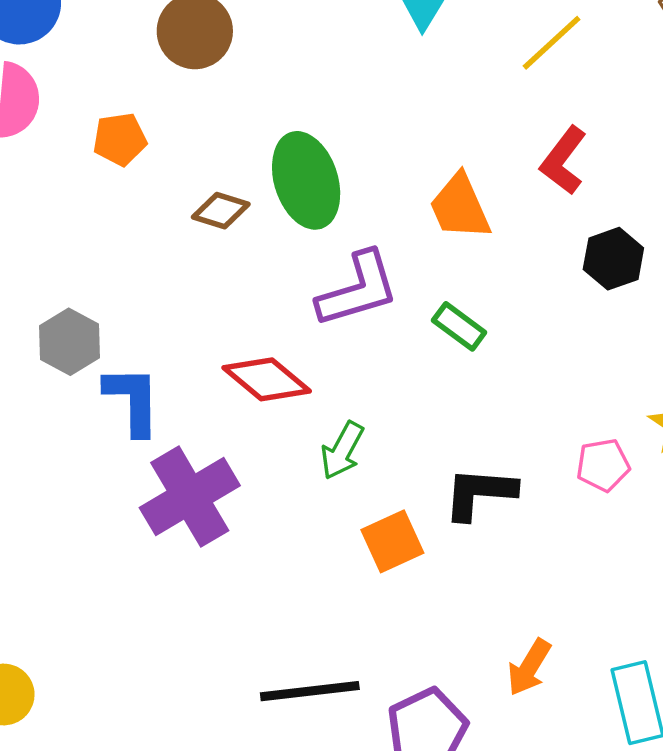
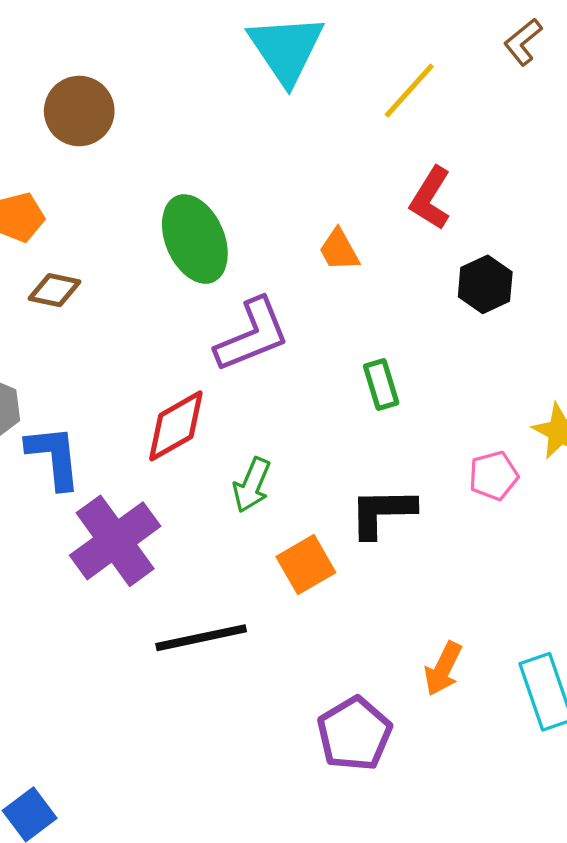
orange trapezoid: (460, 207) -> (339, 250), size x0.7
brown diamond: (221, 211) -> (54, 290), moved
green rectangle: (459, 326) -> (381, 384), moved, turned 42
red diamond: (267, 379) -> (176, 426), turned -64
black line: (310, 691) -> (201, 638), moved

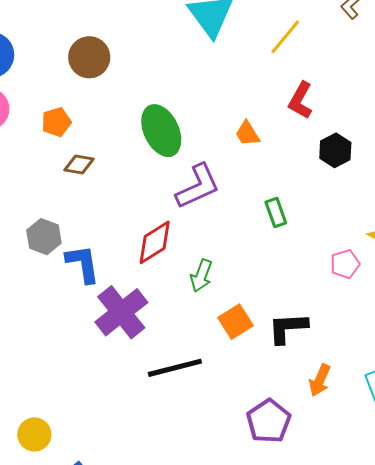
black L-shape: (382, 512) -> (288, 328), moved

